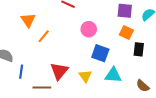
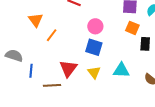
blue square: (100, 53) -> (94, 47), moved

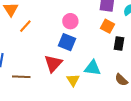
red triangle: (68, 68) -> (53, 63), moved
yellow triangle: (94, 72) -> (73, 80), moved

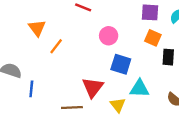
blue square: (67, 42) -> (121, 64), moved
brown line: (21, 77) -> (72, 107), moved

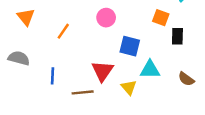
orange triangle: (37, 28) -> (26, 17), moved
pink circle: (109, 36) -> (106, 18), moved
blue line: (31, 89) -> (53, 76), moved

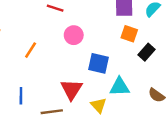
black rectangle: (177, 36) -> (147, 52), turned 42

